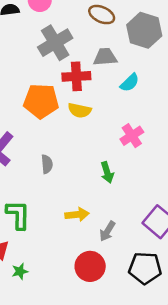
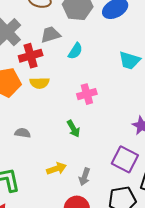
pink cross: (132, 136) -> (87, 94), turned 30
gray semicircle: (47, 164) -> (23, 133), turned -63

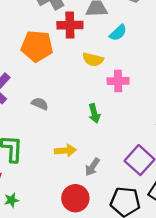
yellow semicircle: (39, 83) -> (93, 59), moved

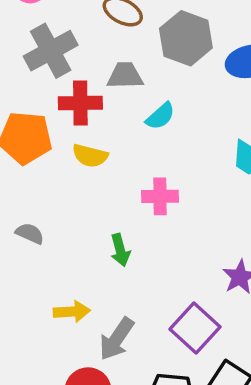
yellow semicircle: (93, 59) -> (90, 156), moved
gray arrow: (92, 167) -> (117, 339), size x1.4

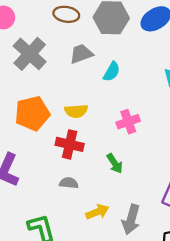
red cross: (80, 103) -> (70, 144), moved, turned 32
gray semicircle: (30, 233) -> (69, 183), moved

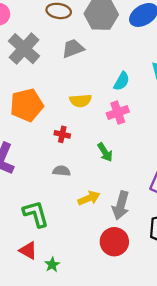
cyan semicircle: (112, 72) -> (122, 81), moved
yellow semicircle: (76, 111) -> (80, 101), moved
red cross: (70, 144) -> (62, 134), size x0.6

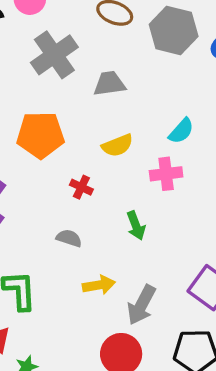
gray trapezoid: (73, 48) -> (109, 84), moved
yellow semicircle: (80, 101) -> (117, 145), turned -30

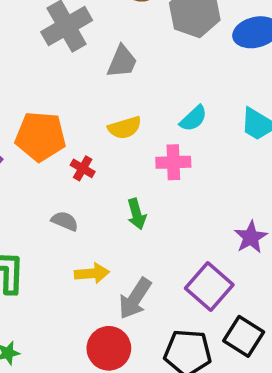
gray trapezoid: (109, 84) -> (122, 62), turned 116
orange pentagon: (41, 135) -> (41, 136), moved

